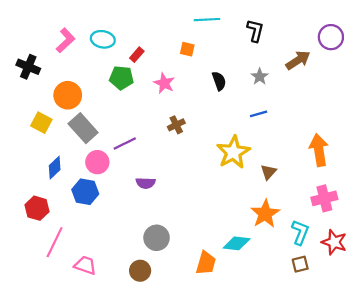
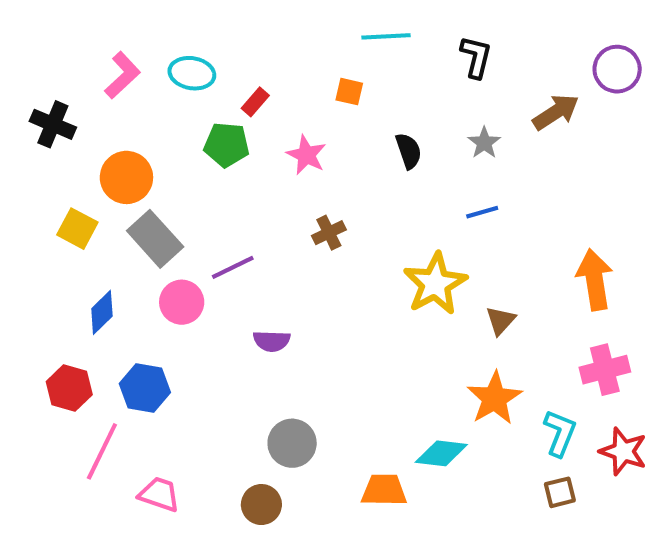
blue hexagon: (85, 192) -> (145, 388), moved
orange trapezoid: (206, 263) -> (384, 490), turned -105

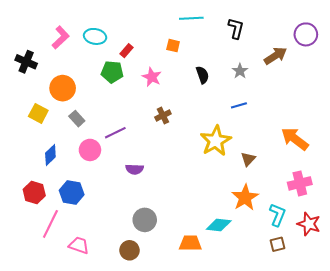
gray rectangle: (155, 239) -> (77, 119), size x0.6
orange arrow: (595, 280) -> (295, 139), turned -44

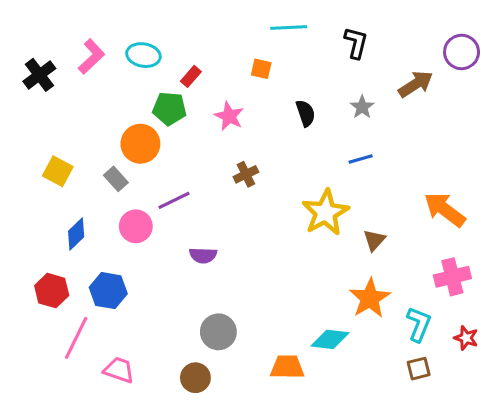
black cross: (26, 62) -> (39, 75), moved, turned 30
orange circle: (63, 88) -> (140, 144), moved
red star: (309, 224) -> (466, 338), size x0.7

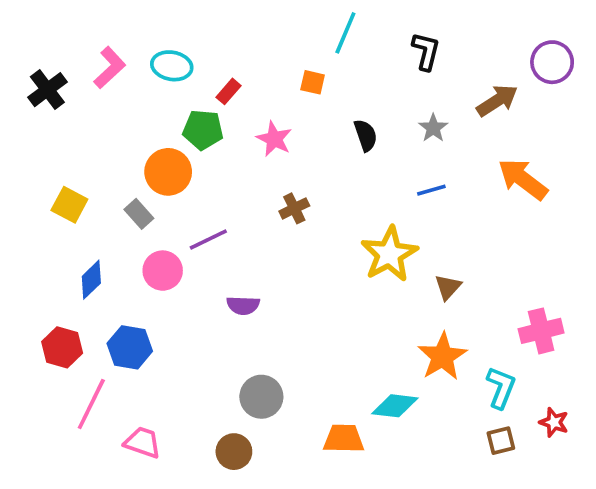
cyan line: (289, 28) -> (345, 33), turned -64
orange arrow: (445, 209) -> (523, 179), moved
red star: (466, 338) -> (554, 422), moved

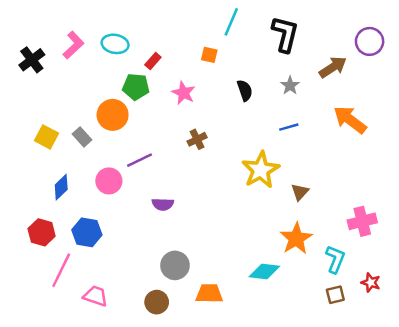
black L-shape: (426, 51) -> (285, 34), size x1.4
gray rectangle: (139, 214) -> (82, 137), moved
orange trapezoid: (344, 439) -> (209, 294), moved

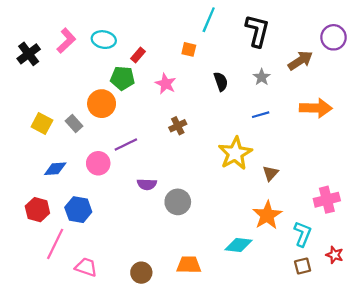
orange arrow: (350, 120) -> (316, 108), turned 144
blue diamond: (61, 187) -> (55, 169), turned 40
gray circle: (175, 265) -> (178, 202), moved

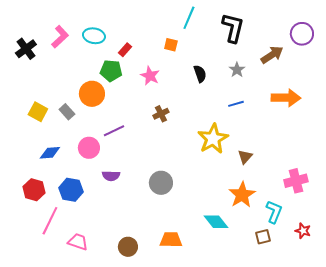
purple semicircle: (147, 184) -> (111, 176), moved
cyan diamond: (239, 245) -> (216, 222), turned 45
brown square: (303, 266) -> (263, 237), moved

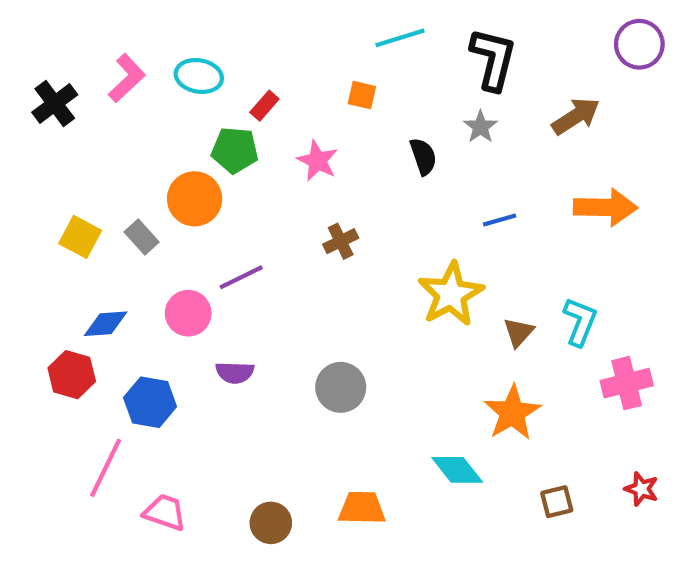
cyan line: (189, 18) -> (400, 38), turned 50
purple circle: (302, 34) -> (639, 44), moved
gray star: (237, 70) -> (480, 127), moved
red hexagon: (34, 190) -> (72, 375), moved
cyan L-shape: (274, 212) -> (580, 322), moved

